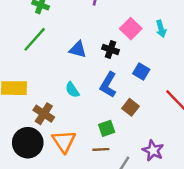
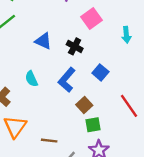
pink square: (131, 29) -> (91, 19), moved
green square: (107, 128) -> (93, 125), moved

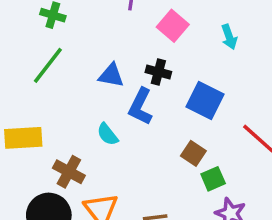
blue square: (100, 72) -> (205, 100), size x1.5
blue L-shape: (67, 80) -> (140, 106), moved

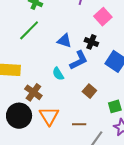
blue L-shape: (140, 106) -> (79, 60), turned -150
brown square: (193, 153) -> (89, 91), moved

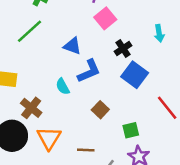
pink square: (103, 17) -> (105, 18), moved
black cross: (91, 42) -> (123, 48), moved, turned 32

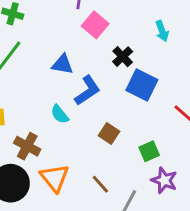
brown line: (86, 150) -> (100, 184), turned 56

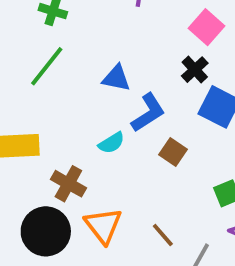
pink square: (95, 25) -> (206, 27), moved
cyan semicircle: (60, 114) -> (111, 143), turned -84
brown square: (109, 134) -> (173, 152), moved

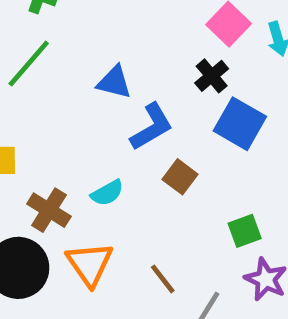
cyan semicircle: (111, 143) -> (107, 193), moved

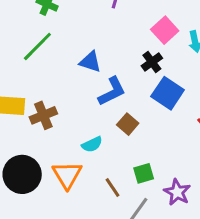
cyan semicircle: (107, 193) -> (92, 144), moved
brown cross: (49, 210) -> (43, 115), moved, turned 32
green square: (245, 231) -> (144, 173), moved

